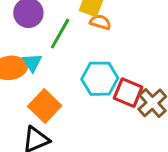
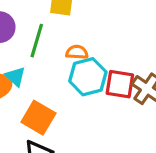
orange semicircle: (100, 22) -> (77, 52), moved

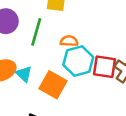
cyan triangle: (15, 77) -> (24, 74), moved
orange square: (38, 118) -> (53, 85), moved

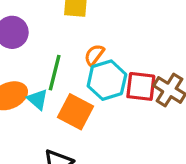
green line: (36, 32) -> (55, 73), moved
orange semicircle: (69, 41) -> (94, 55), turned -54

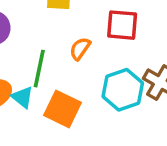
cyan hexagon: (107, 80) -> (123, 90), moved
red square: (141, 86) -> (122, 25), moved

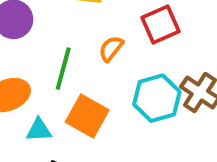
red square: (122, 25) -> (160, 25), turned -32
cyan triangle: (22, 97) -> (39, 130), moved, turned -45

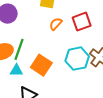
orange semicircle: (111, 49) -> (56, 24), moved
green line: (63, 69) -> (19, 49), moved

